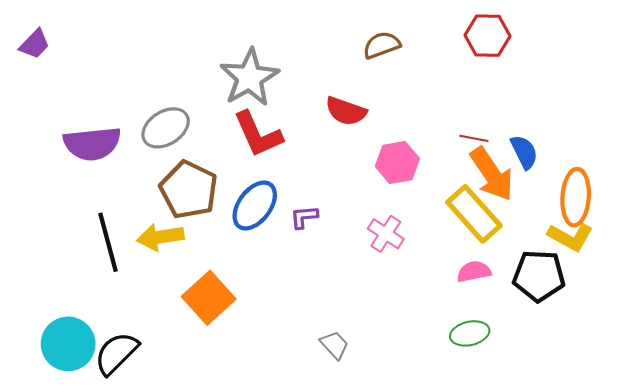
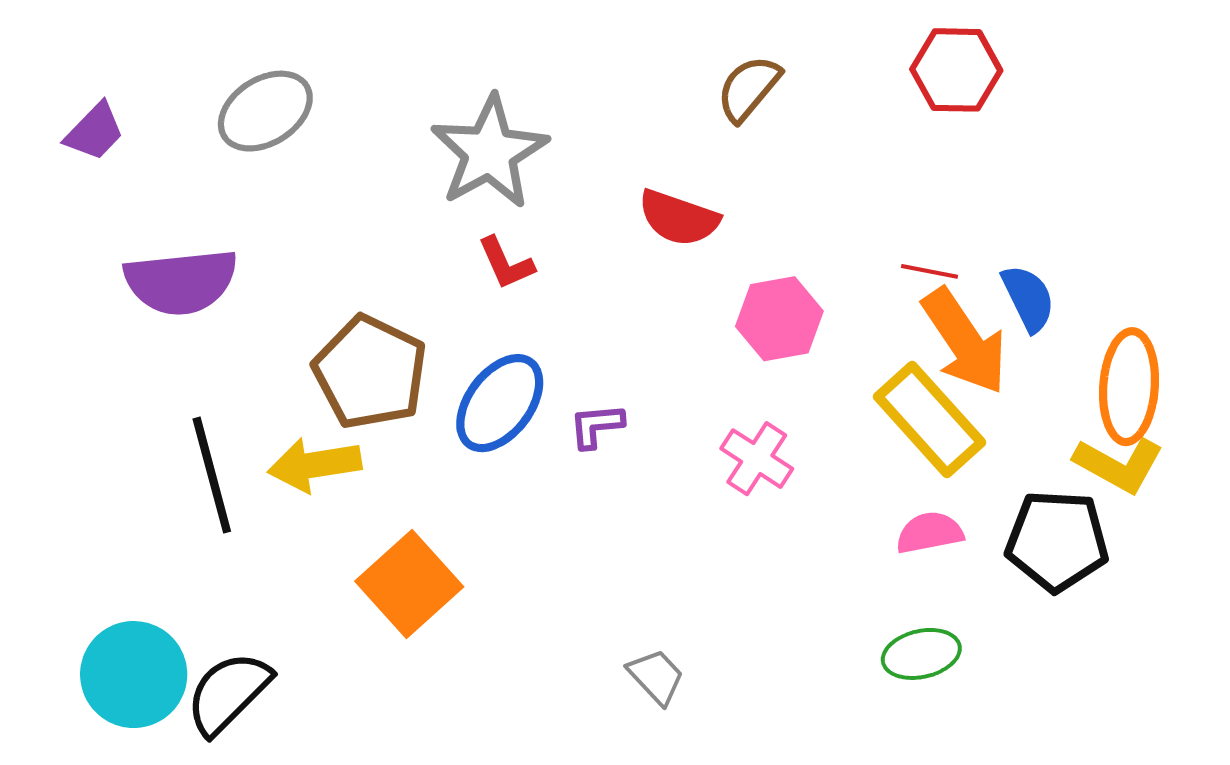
purple trapezoid: (35, 44) -> (95, 132), moved
brown semicircle: (382, 45) -> (749, 88), turned -30
gray ellipse: (166, 128) -> (265, 111), moved
red L-shape: (258, 134) -> (506, 263), size x0.6

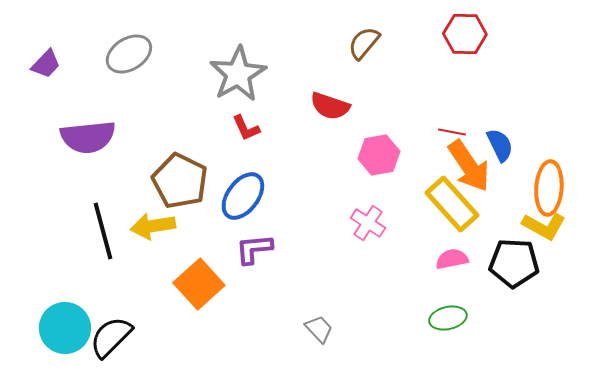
purple L-shape: (596, 426) -> (254, 249), moved, size x1.4

